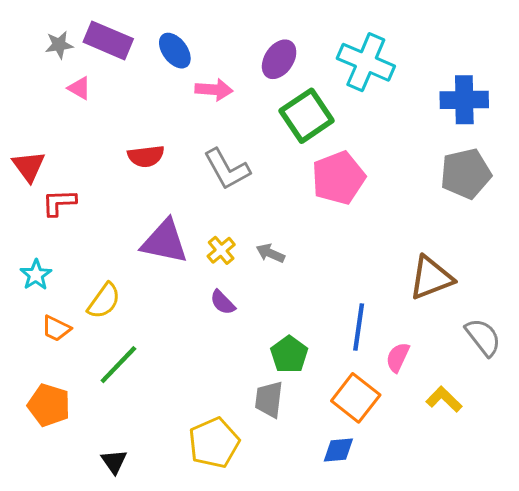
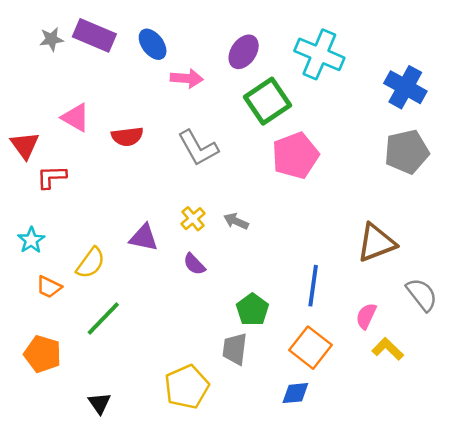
pink triangle: (79, 88) -> (75, 118), moved, size x1.4
blue cross: (464, 100) -> (405, 87), turned 30
purple triangle: (165, 242) -> (144, 238), moved, size x0.7
pink semicircle: (398, 357) -> (366, 316), moved

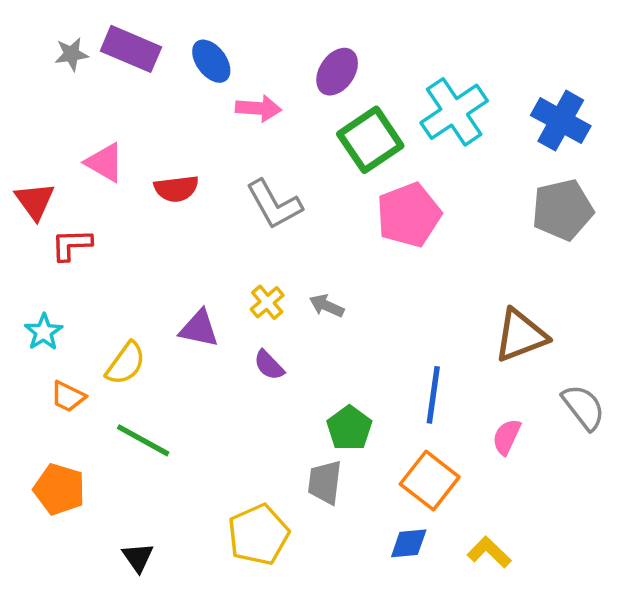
cyan cross: (319, 54) -> (454, 112), moved, turned 33
green line: (103, 319) -> (143, 440), turned 75
yellow L-shape: (388, 349) -> (489, 552), moved

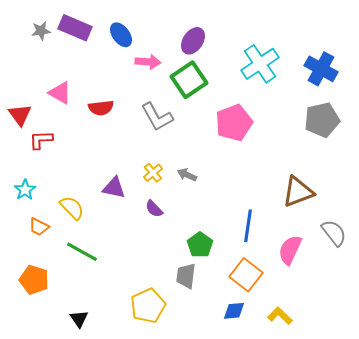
green square: (370, 140) -> (189, 80), moved
yellow semicircle: (126, 363) -> (72, 208), turned -80
pink semicircle: (507, 437) -> (290, 250), size x1.4

